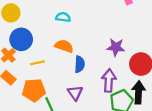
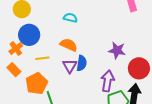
orange pentagon: (34, 90) -> (37, 84), turned -30
purple triangle: (75, 93) -> (70, 66), moved

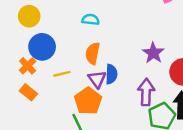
orange semicircle: (69, 45) -> (93, 53), turned -96
purple star: (117, 50) -> (153, 53), turned 30
orange pentagon: (37, 84) -> (88, 101), moved

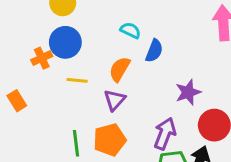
blue semicircle: (111, 74) -> (154, 51), moved
orange rectangle: (28, 92) -> (17, 101), moved
orange pentagon: (88, 101) -> (110, 140), moved

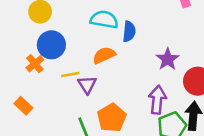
cyan semicircle: (130, 30) -> (104, 20), size x1.5
orange semicircle: (120, 69) -> (104, 55), turned 50
purple triangle: (115, 100) -> (87, 85), moved

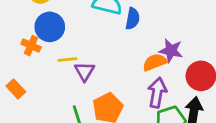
orange semicircle: (104, 55) -> (155, 62), moved
purple star: (168, 59) -> (171, 51), turned -30
orange cross: (35, 64) -> (31, 46), turned -30

